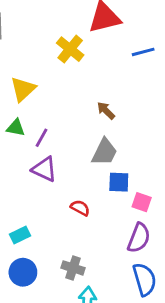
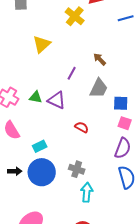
green triangle: (16, 128) -> (36, 97), moved
purple line: (42, 138) -> (72, 73), moved
blue square: (119, 182) -> (121, 103), moved
blue circle: (23, 272) -> (42, 172), size x1.4

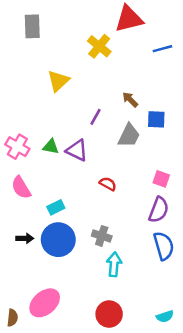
blue square: (121, 103) -> (156, 119), moved

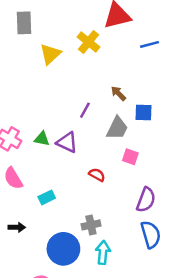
yellow triangle: (58, 81) -> (50, 54), moved
pink square: (161, 179) -> (130, 157), moved
gray cross: (102, 236) -> (91, 225), turned -30
blue circle: (58, 240) -> (63, 249), moved

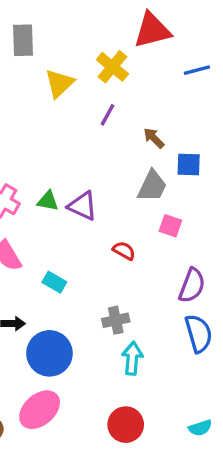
purple line: (85, 110) -> (107, 115), moved
cyan rectangle: (47, 197) -> (54, 282), turned 56
blue circle: (63, 249) -> (49, 353), moved

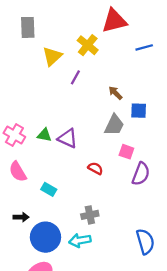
purple line: (107, 115) -> (75, 77), moved
purple semicircle: (192, 285) -> (141, 174), moved
blue semicircle: (199, 333) -> (145, 242), moved
cyan arrow: (132, 358) -> (80, 240), moved, turned -105

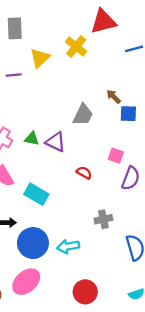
purple line: (75, 77) -> (14, 75), moved, turned 56
brown arrow: (115, 93) -> (114, 97), moved
gray trapezoid: (114, 125) -> (83, 115), moved
cyan rectangle: (49, 189) -> (36, 194), size x1.5
gray cross: (90, 215) -> (103, 219), moved

